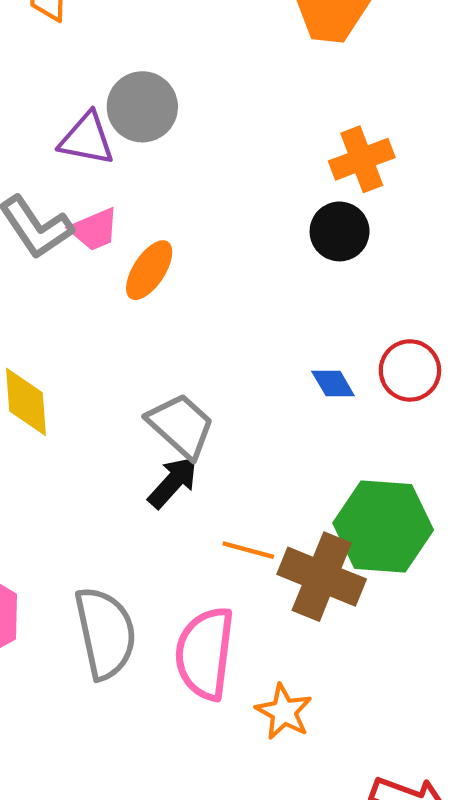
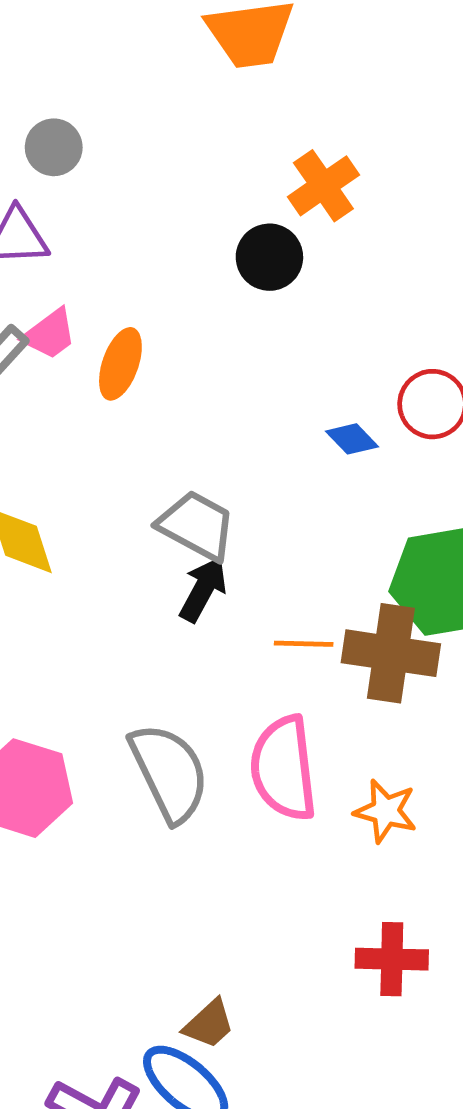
gray circle: (142, 107) -> (54, 147), moved, size x0.7
black circle: (340, 231) -> (269, 257), moved

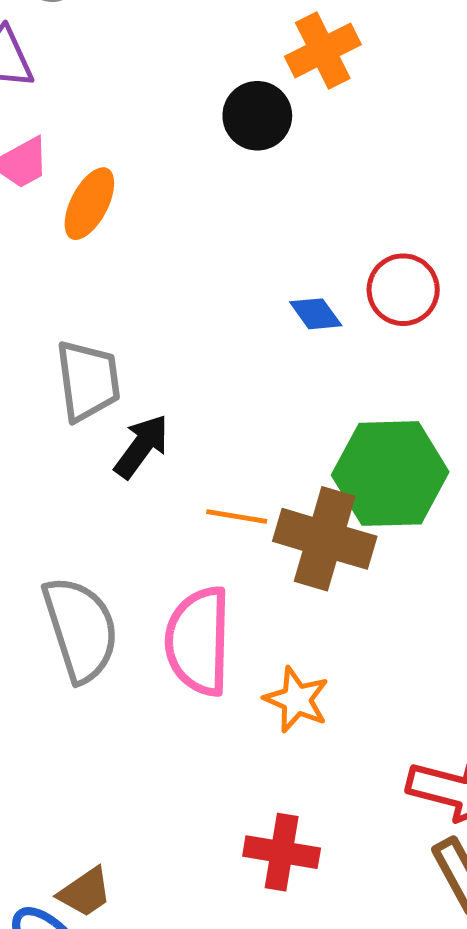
gray trapezoid: (197, 526) -> (88, 381), moved, turned 46

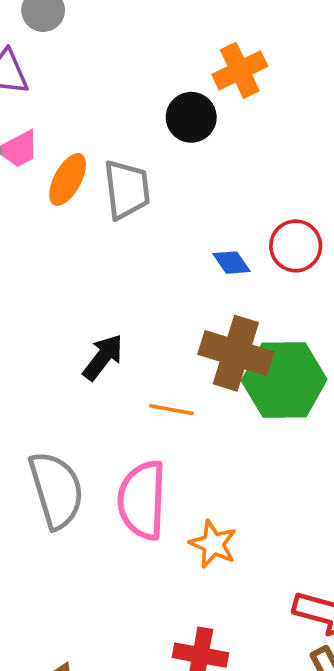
gray trapezoid: (88, 381) -> (127, 189), moved
brown cross: (325, 539) -> (236, 353), moved

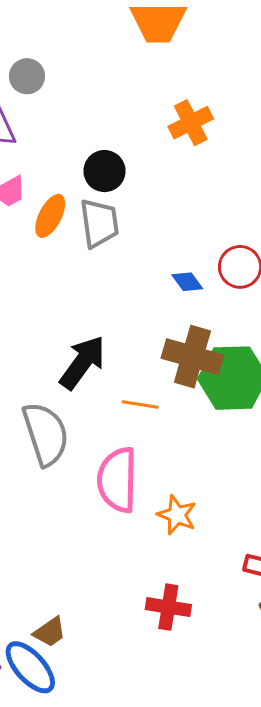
black circle: (191, 117) -> (105, 171), moved
black arrow: (103, 357) -> (83, 362), size x1.4
gray semicircle: (56, 490) -> (46, 434), moved

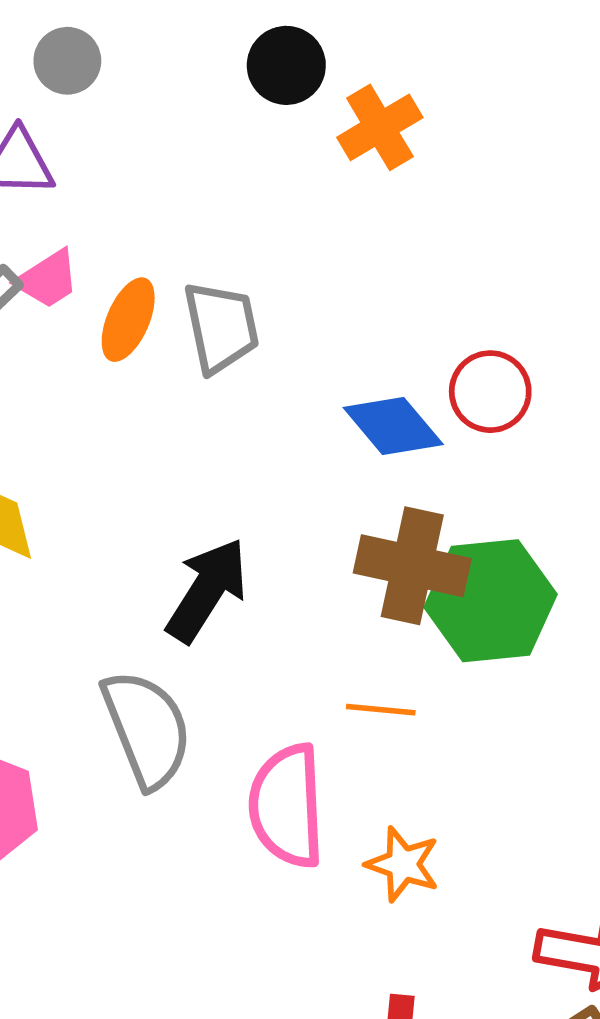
black circle: (105, 171) -> (286, 65), moved
blue diamond: (187, 282) -> (393, 426), size x1.6
orange line: (140, 404) -> (381, 710), moved

